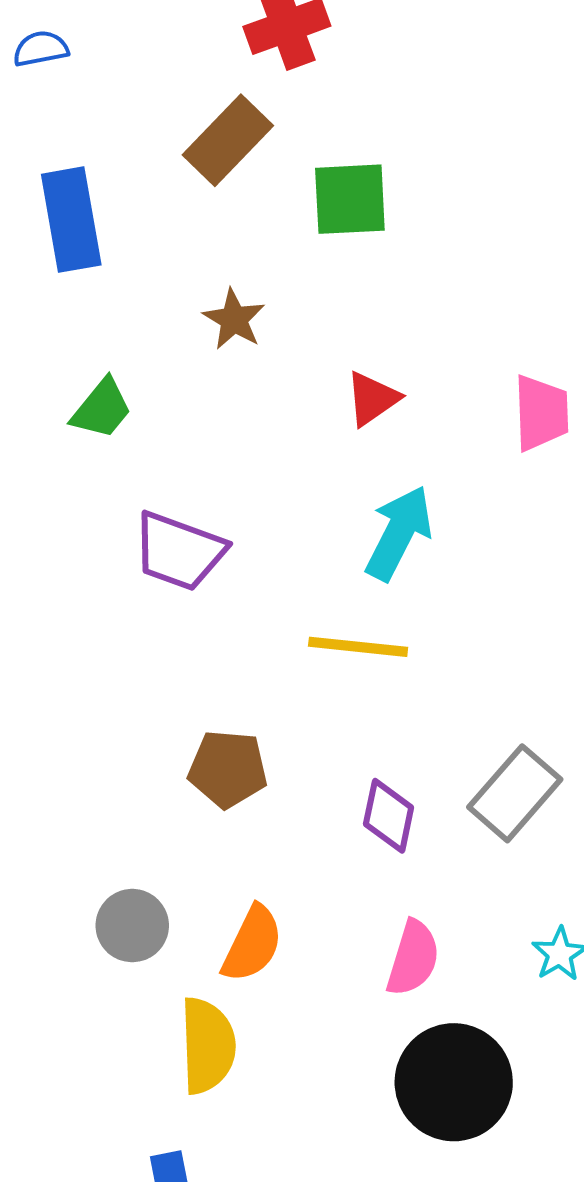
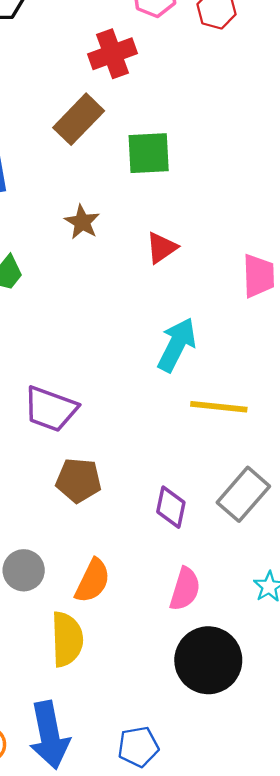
red triangle: (372, 399) -> (162, 248), moved
purple trapezoid: (179, 551) -> (51, 409), moved
yellow line: (358, 647) -> (219, 407), moved

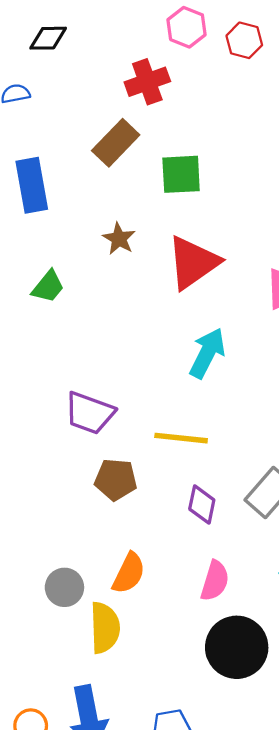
red triangle: (162, 248) -> (193, 263), size x1.8
yellow line: (219, 407) -> (181, 438), moved
gray circle: (24, 570) -> (64, 587), moved

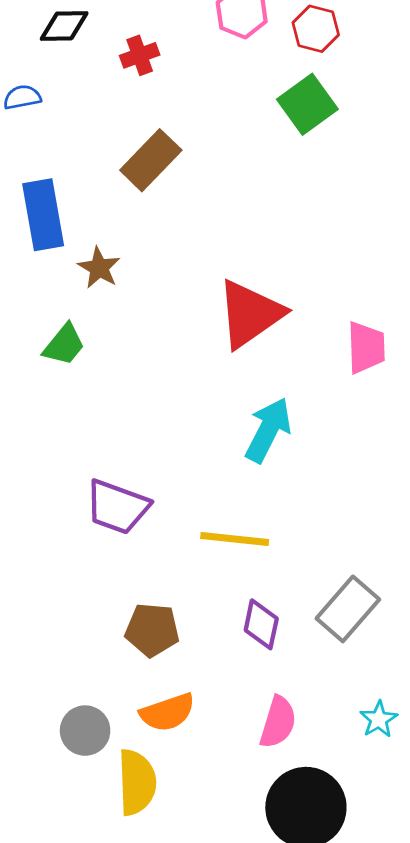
red cross: (147, 82) -> (140, 55), moved, size x0.7
green square: (181, 174) -> (307, 104), moved, turned -33
brown star: (119, 239) -> (99, 268), moved
brown pentagon: (116, 479) -> (152, 630), moved
orange semicircle: (129, 573) -> (168, 712), turned 45

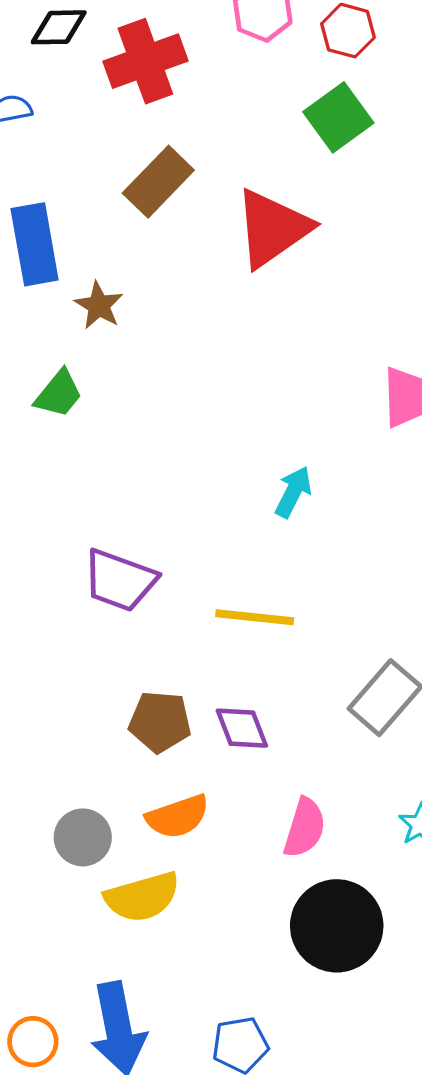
red cross: (140, 55) -> (145, 61), size x1.8
red triangle: (250, 314) -> (272, 228), moved
cyan arrow: (268, 430) -> (293, 492), size x0.7
purple diamond: (261, 624) -> (242, 728), moved, turned -33
yellow semicircle: (137, 782) -> (142, 897), turned 76

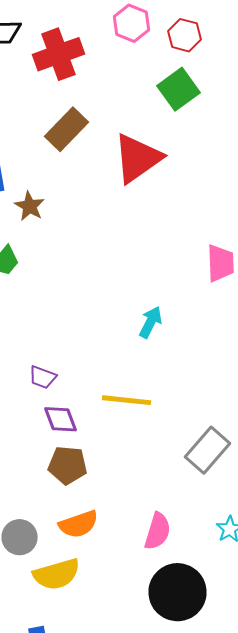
purple trapezoid: (120, 580) -> (42, 377), size x0.6
purple diamond: (242, 728) -> (60, 419), moved

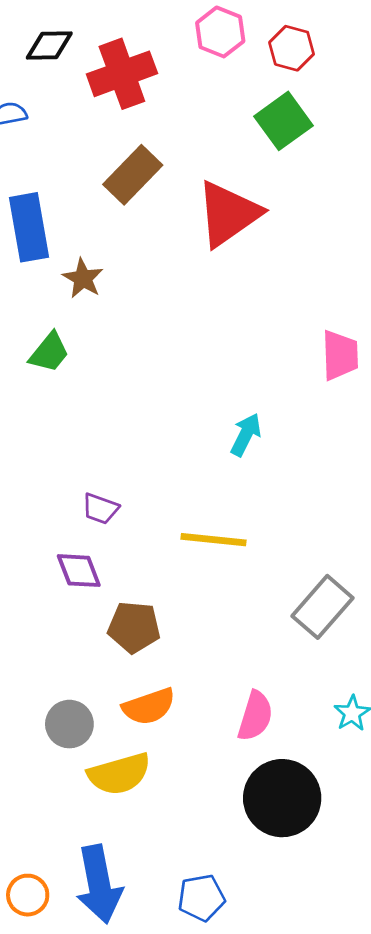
purple diamond: (60, 419) -> (79, 571), moved

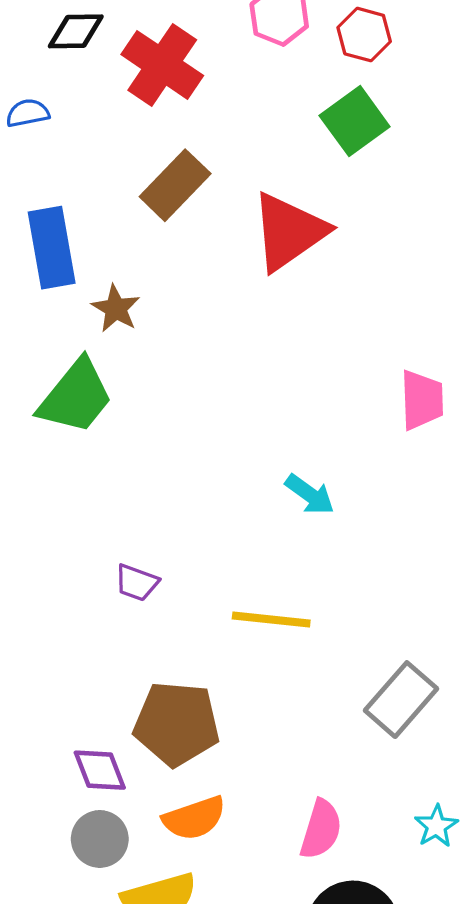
red cross: (122, 74) -> (162, 65), turned -36
green trapezoid: (49, 352) -> (76, 397), size x1.6
cyan arrow: (246, 435) -> (310, 494), turned 99
purple diamond: (79, 571) -> (100, 770), moved
brown pentagon: (134, 627) -> (177, 724), size x1.4

